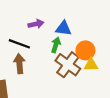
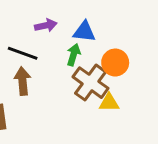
yellow triangle: (91, 65) -> (109, 103), moved

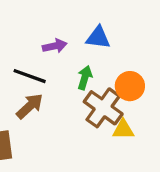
blue triangle: (84, 32) -> (98, 38), moved
brown arrow: (23, 81) -> (30, 106), turned 52

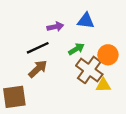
black line: (30, 76) -> (38, 48), turned -45
green arrow: (85, 78) -> (76, 49), turned 42

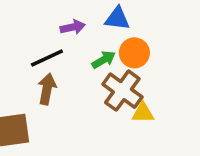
orange circle: (108, 55) -> (134, 53), moved
brown arrow: (38, 69) -> (47, 89), turned -36

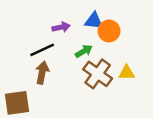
orange circle: (134, 53) -> (109, 31), moved
yellow triangle: (143, 113) -> (127, 73), moved

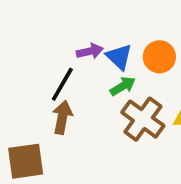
blue triangle: (94, 21) -> (119, 57), moved, turned 36
black line: (42, 50) -> (62, 84), turned -35

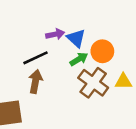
orange circle: (159, 57) -> (102, 51), moved
black line: (62, 84) -> (35, 58), turned 35

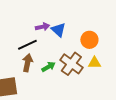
orange circle: (102, 51) -> (89, 40), moved
green arrow: (79, 59) -> (48, 67), moved

